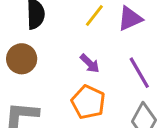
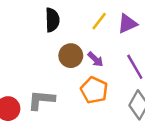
brown circle: (22, 59) -> (71, 56), moved

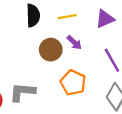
yellow line: (99, 21) -> (67, 17), moved, turned 42
purple arrow: (95, 59) -> (74, 43), moved

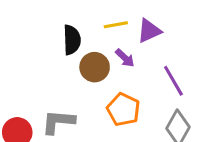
black semicircle: (33, 15) -> (72, 40), moved
purple triangle: (105, 19) -> (149, 31), moved

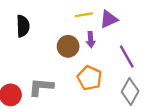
black semicircle: (72, 40) -> (23, 26), moved
purple arrow: (125, 58) -> (91, 40), turned 42

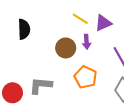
yellow line: (84, 15) -> (80, 19), turned 42

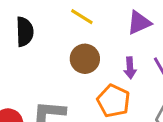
yellow line: (80, 19) -> (82, 17), moved
purple arrow: (87, 42) -> (130, 68), moved

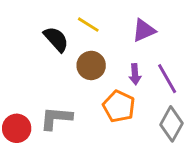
black semicircle: (25, 32) -> (56, 39), moved, turned -40

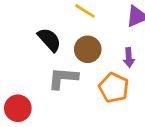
black semicircle: (56, 39) -> (49, 40), moved
gray L-shape: (56, 118) -> (63, 78), moved

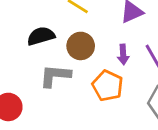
black semicircle: (49, 40) -> (41, 36), turned -64

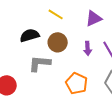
orange pentagon: (108, 86) -> (77, 83), moved

